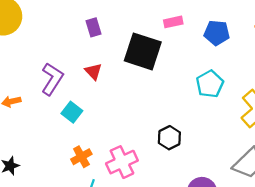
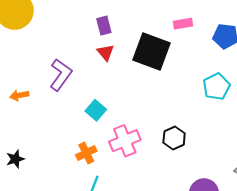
red triangle: (93, 71) -> (106, 52), moved
cyan square: (72, 112) -> (96, 110), moved
pink cross: (122, 162) -> (125, 141), moved

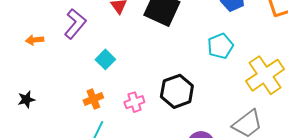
black hexagon: (174, 138) -> (177, 91), size x1.5
pink cross: (125, 141) -> (134, 102), moved, size x0.7

